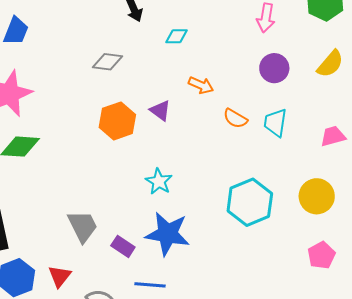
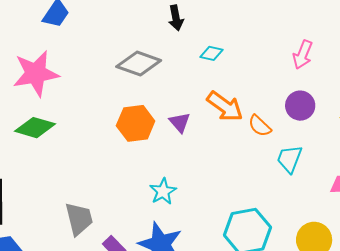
gray diamond: (108, 62) -> (139, 63), size x1.4
orange arrow: (201, 85) -> (225, 106), size x1.5
orange semicircle: (235, 118) -> (260, 126), moved

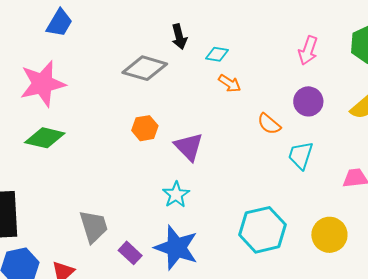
black arrow: (176, 18) -> (179, 37), moved
orange arrow: (225, 106) -> (230, 83), moved, size x0.6
purple triangle: (180, 122) -> (189, 147), moved, size x1.4
orange hexagon: (136, 123) -> (145, 128), size x0.7

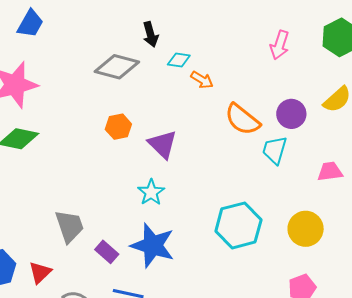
cyan diamond: (217, 54) -> (179, 60), moved
purple circle: (308, 101) -> (291, 114), moved
orange semicircle: (269, 124) -> (242, 119), size x1.5

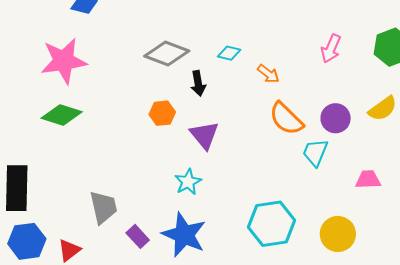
black arrow: (150, 34) -> (198, 83), moved
orange arrow: (202, 80) -> (268, 74), moved

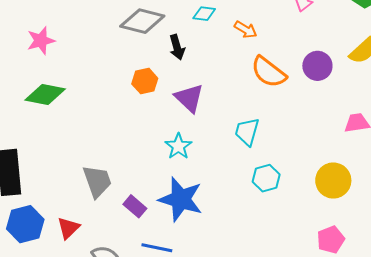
pink star: (64, 61) -> (41, 41), size x0.6
cyan trapezoid: (315, 153) -> (247, 132), moved
cyan hexagon: (271, 224) -> (266, 178), size x0.6

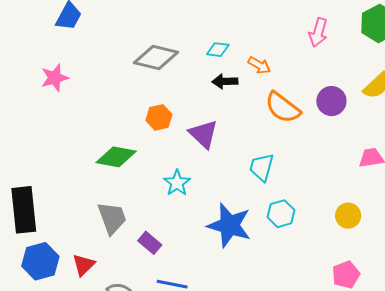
black arrow: (177, 47) -> (225, 81), moved, turned 105
green diamond: (45, 95) -> (116, 157), moved
cyan star: (178, 146) -> (177, 183), moved
yellow circle: (333, 181) -> (348, 216), size x0.7
blue star: (181, 199) -> (229, 225), moved

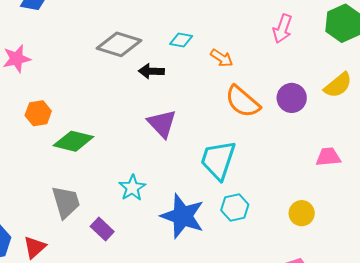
black arrow: (225, 81) -> (151, 71), moved
orange hexagon: (159, 117) -> (38, 113), moved
cyan trapezoid: (262, 167) -> (218, 160), size x1.4
cyan star: (177, 183) -> (132, 188), moved

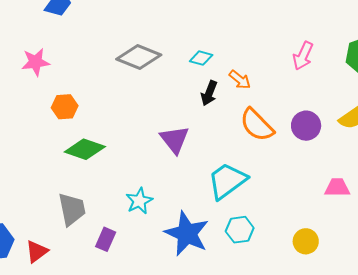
black arrow: (151, 71) -> (209, 93), moved, turned -75
orange hexagon: (38, 113) -> (65, 107), moved
cyan trapezoid: (218, 160) -> (227, 181), turned 30
purple rectangle: (102, 229) -> (106, 239), turned 65

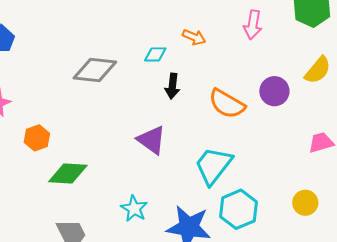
orange arrow: (240, 80) -> (194, 37), moved
cyan hexagon: (240, 230) -> (238, 209), size x1.4

